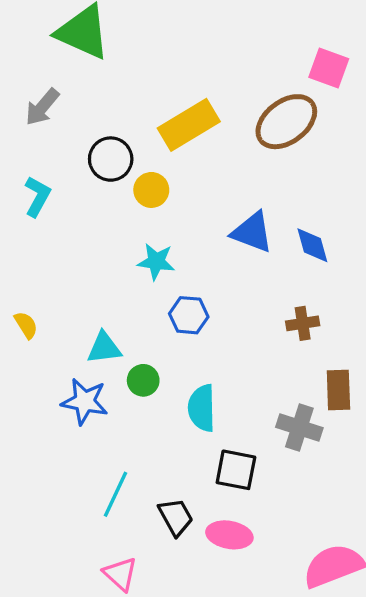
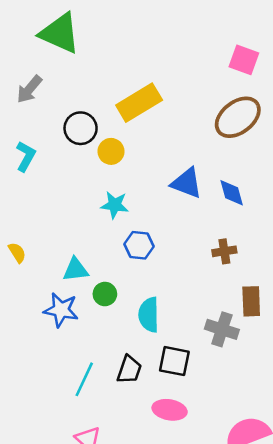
brown ellipse: (286, 122) -> (238, 117), moved
black trapezoid: (176, 517) -> (129, 370), moved, turned 48

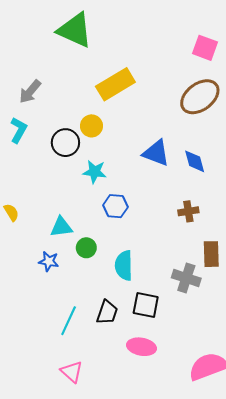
green triangle: (60, 33) -> (75, 30), moved
gray arrow: (29, 89) -> (30, 92), moved
black circle: (81, 128) -> (65, 143), moved
blue star: (61, 310) -> (49, 261), size x0.7

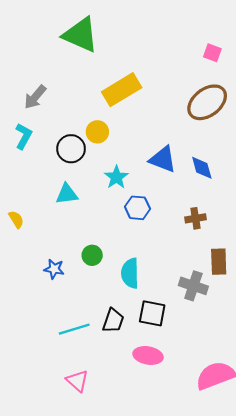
pink square: (205, 48) -> (212, 53), size x0.7
cyan star: (95, 172) -> (116, 177), moved, turned 30
blue hexagon: (115, 206) -> (137, 208), moved
cyan triangle: (61, 227) -> (67, 194), moved
cyan line: (69, 321) -> (74, 329), turned 48

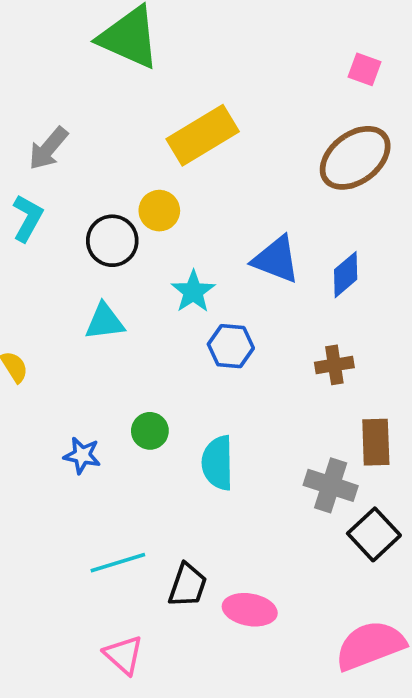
blue diamond: (202, 168) -> (346, 275), turned 65
black square: (152, 313) -> (374, 534), moved, turned 36
black trapezoid: (113, 321) -> (188, 585), moved

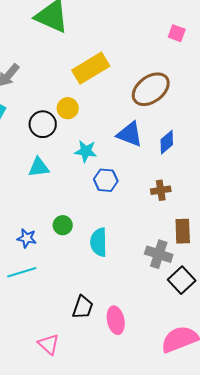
brown ellipse: (355, 158) -> (151, 89), moved
cyan star: (193, 292) -> (86, 151), turned -30
cyan line: (118, 563) -> (22, 272), moved
pink ellipse: (250, 610) -> (116, 320), turned 68

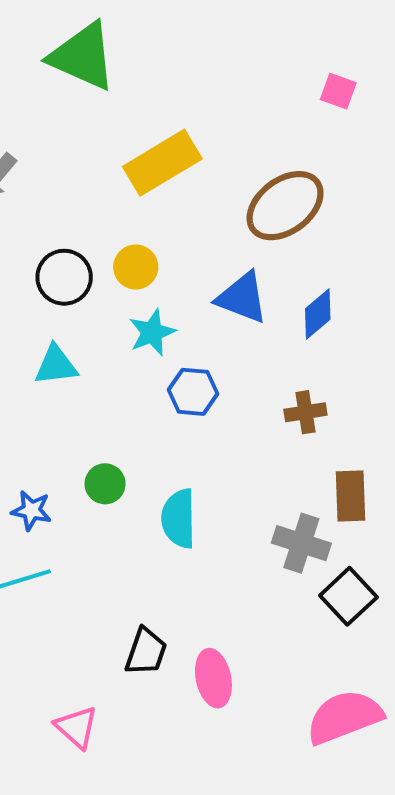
yellow circle: (68, 108) -> (136, 267), moved
cyan star: (86, 151) -> (152, 332), turned -30

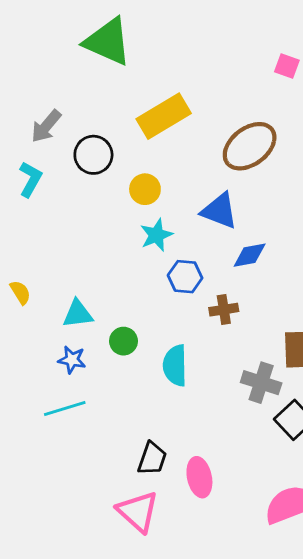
black circle: (64, 277) -> (93, 155), moved
blue diamond: (318, 314) -> (250, 255), moved, turned 30
cyan triangle: (56, 365) -> (78, 314), moved
brown cross: (305, 412) -> (224, 310), moved
pink triangle: (76, 727) -> (138, 512), moved, size x1.4

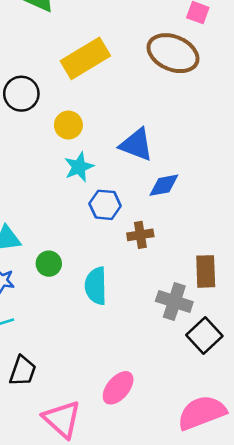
brown ellipse: (250, 146) -> (173, 53), moved, turned 60
black trapezoid: (152, 459) -> (23, 371), moved
pink ellipse: (199, 477) -> (118, 388), turned 52

